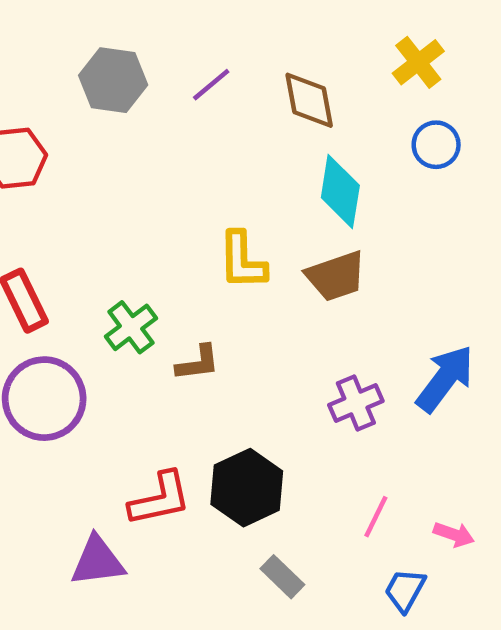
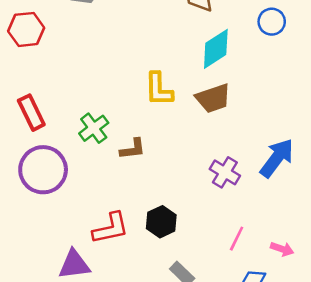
cyan diamond: (340, 192) -> (216, 49), turned 48
purple cross: (356, 403) -> (225, 172), turned -36
black hexagon: (247, 488) -> (161, 222), size x0.7

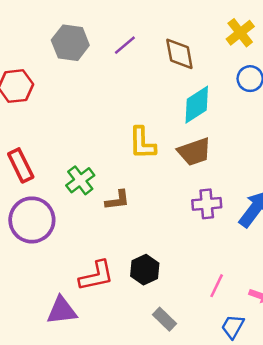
purple cross: (225, 172) -> (207, 204), moved, turned -36

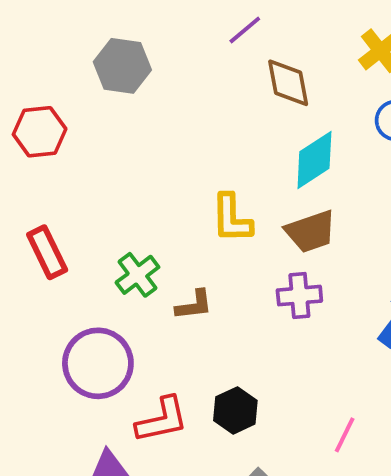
purple line: (125, 45) -> (245, 30), moved
purple cross: (207, 204) -> (299, 296), moved
purple circle: (32, 220) -> (98, 363), moved

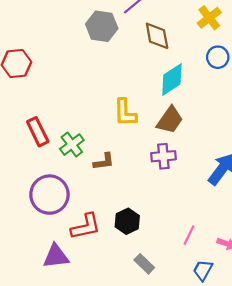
gray hexagon: (122, 66) -> (102, 26), moved
brown trapezoid: (311, 232) -> (170, 120), turned -36
red rectangle: (47, 252) -> (38, 132), moved

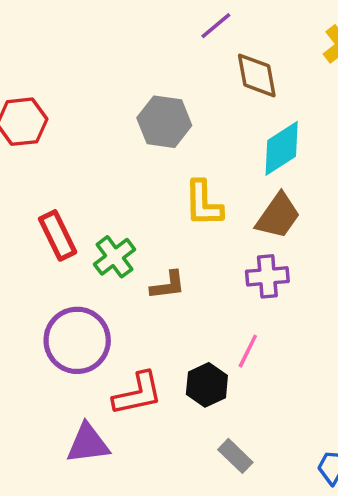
gray hexagon: (102, 26) -> (164, 122), moved
pink line: (189, 235) -> (248, 351), moved

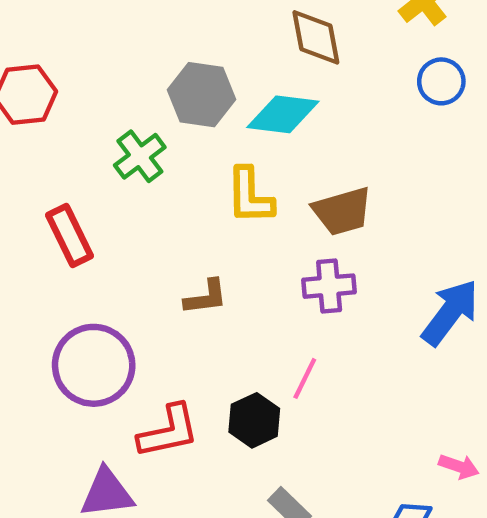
cyan diamond: (282, 148) -> (283, 114), moved, turned 40
brown trapezoid: (278, 216) -> (342, 211), turned 39
green cross: (114, 257) -> (140, 156), moved

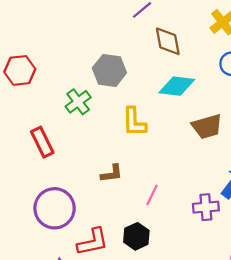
cyan diamond: (283, 114) -> (177, 86), moved
brown trapezoid: (342, 211) -> (207, 126), moved
purple cross: (329, 286) -> (206, 207), moved
pink line: (305, 378) -> (152, 195), moved

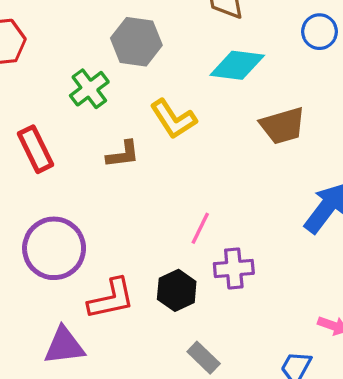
yellow L-shape: (134, 122) -> (173, 119), turned -32
brown L-shape: (112, 174) -> (123, 154), moved
purple cross: (206, 207) -> (234, 268), moved

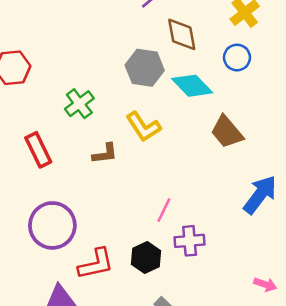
blue circle: (319, 32) -> (237, 58), moved
gray hexagon: (136, 42) -> (145, 68), moved
cyan diamond: (237, 65) -> (192, 86), turned 39
brown trapezoid: (283, 126) -> (227, 132), turned 66

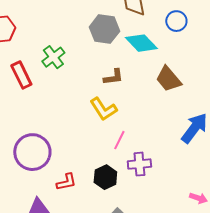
yellow L-shape: (143, 127) -> (103, 109), moved
red rectangle: (38, 150) -> (21, 75), moved
brown L-shape: (105, 154) -> (113, 77), moved
red L-shape: (96, 264) -> (66, 182), size x0.7

